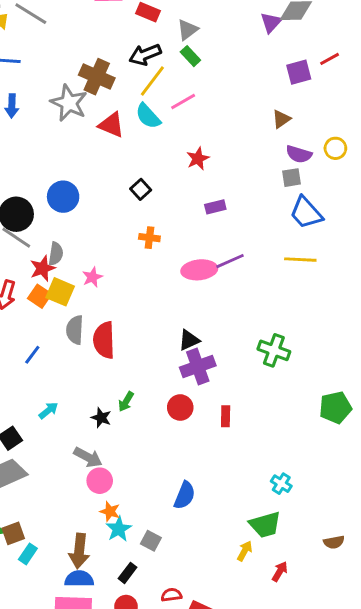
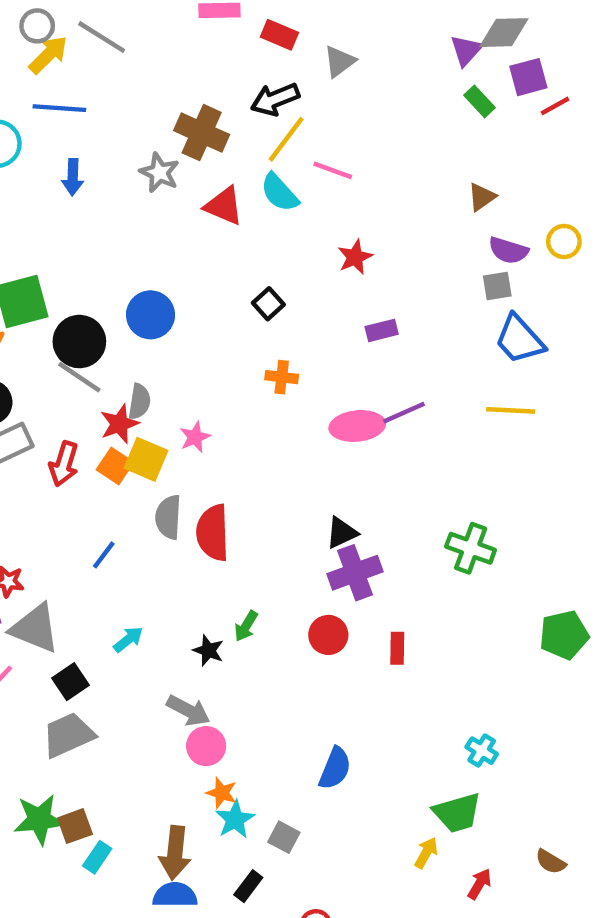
green rectangle: (190, 56) -> (479, 101), moved
purple square: (299, 72) -> (528, 77), moved
pink line: (183, 101) -> (333, 170), turned 50
gray star: (69, 103) -> (159, 173), size x0.7
brown semicircle: (334, 542) -> (551, 862), moved, turned 42

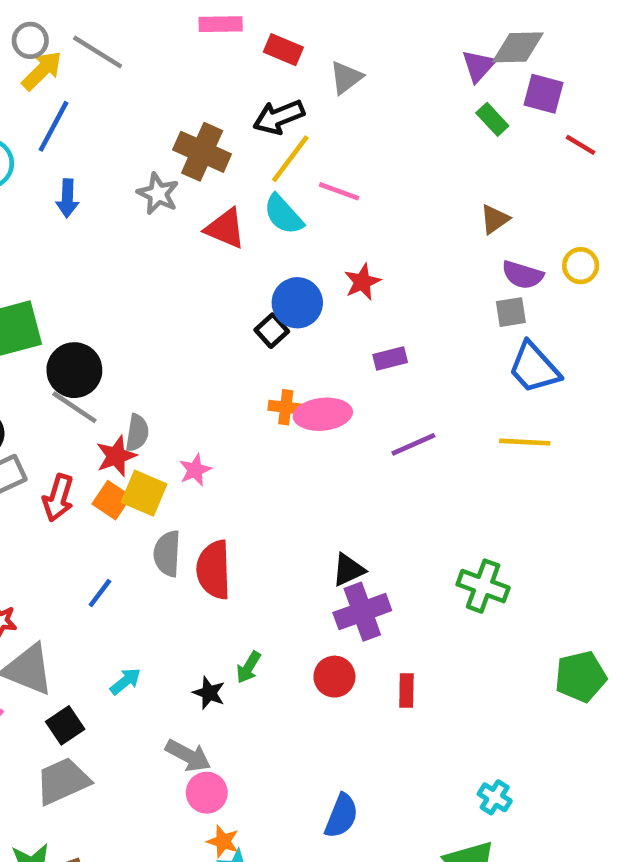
purple square: (528, 77) -> (543, 94), turned 30
red line: (555, 106) -> (581, 145), moved, turned 60
blue line: (59, 108) -> (53, 126), turned -66
blue circle: (151, 315) -> (297, 303), moved
pink ellipse: (357, 426) -> (323, 414), moved

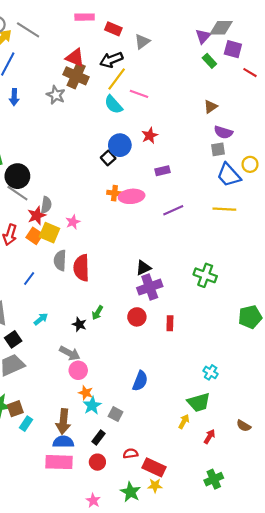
red triangle: (225, 228) -> (75, 58), moved
yellow circle: (581, 266) -> (250, 164), moved

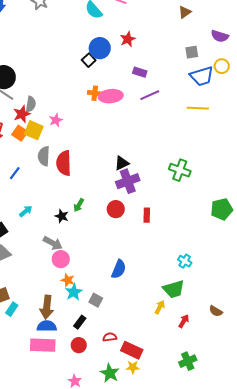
purple semicircle: (223, 132) -> (220, 36), moved
purple rectangle: (163, 171) -> (140, 72), turned 32
blue trapezoid: (229, 175) -> (202, 76), turned -65
purple line: (173, 210) -> (150, 95), moved

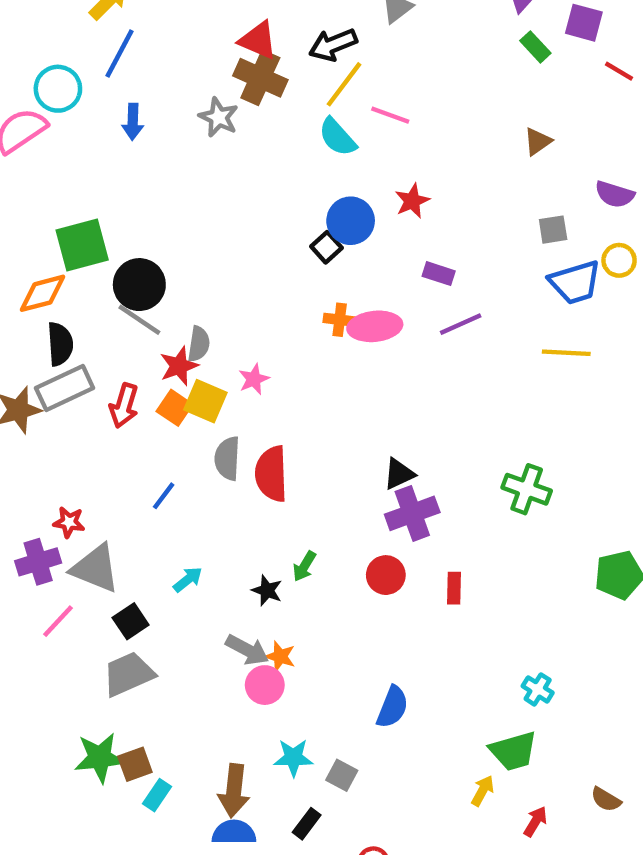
orange star: (68, 280) -> (280, 656), moved
cyan star: (74, 292) -> (293, 758), turned 30

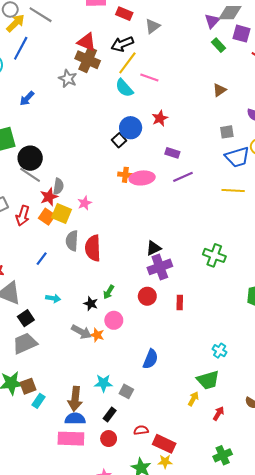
blue arrow: (133, 122) -> (27, 98), moved, turned 42
cyan arrow: (188, 579) -> (53, 298), turned 48
pink circle: (265, 685) -> (114, 320), moved

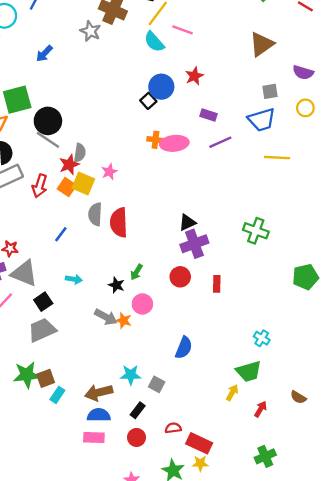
brown triangle: (220, 90) -> (262, 44), size x1.6
blue trapezoid: (237, 157) -> (262, 120), moved
brown arrow: (75, 399) -> (99, 393), turned 70
pink rectangle: (71, 439) -> (94, 437), size x0.7

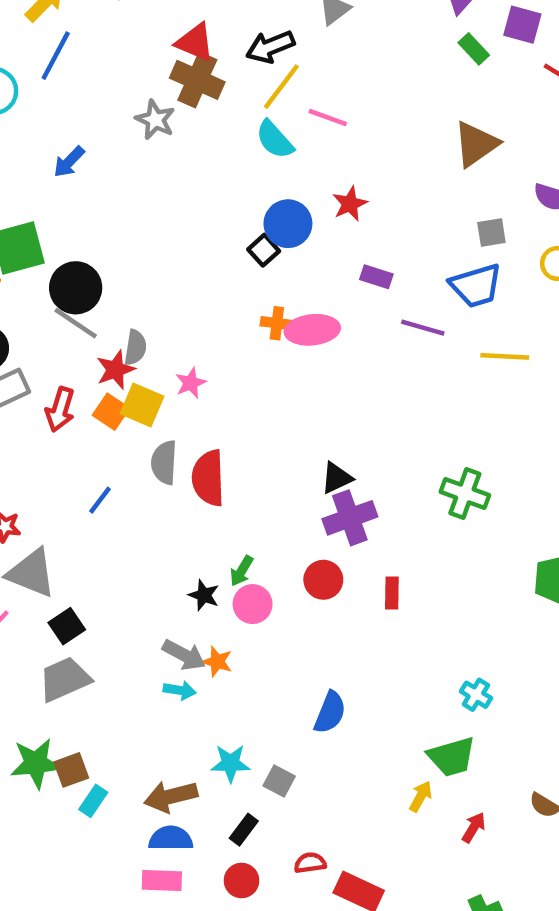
purple line: (220, 142) -> (423, 328), moved, turned 40
cyan arrow: (74, 279) -> (180, 690), moved
pink circle: (142, 304) -> (253, 604), moved

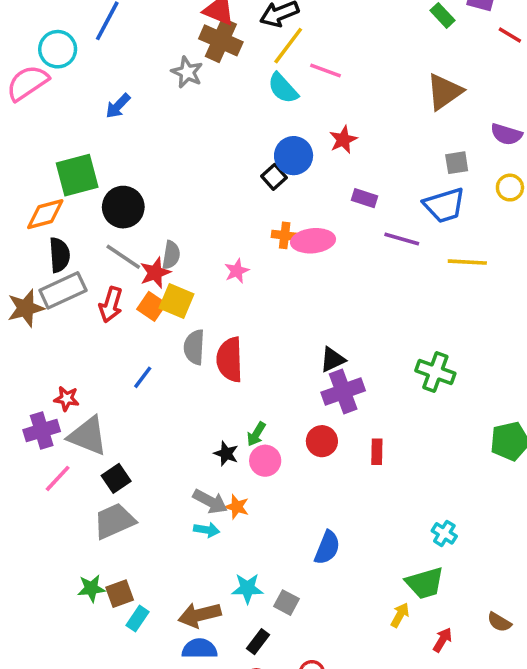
gray line: (76, 323) -> (123, 257), moved
pink star: (191, 383) -> (237, 271), moved
green star: (36, 763) -> (91, 588), size x0.7

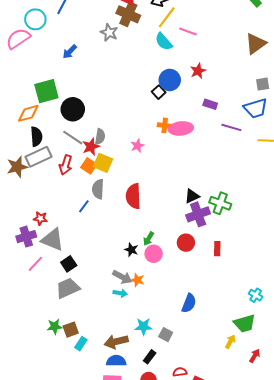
gray semicircle: (194, 347) -> (98, 189), moved
green cross: (435, 372) -> (220, 203), moved

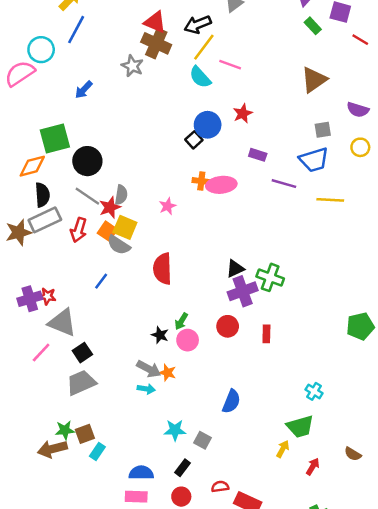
gray semicircle: (98, 189) -> (119, 245), moved, turned -60
purple cross: (26, 237) -> (30, 299), moved
brown arrow: (116, 342) -> (52, 449), moved

